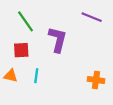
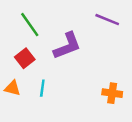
purple L-shape: (58, 39) -> (67, 46), turned 55
red square: (21, 50) -> (25, 58), turned -35

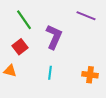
purple L-shape: (67, 46) -> (54, 37), turned -45
cyan line: (42, 88) -> (50, 73), moved

